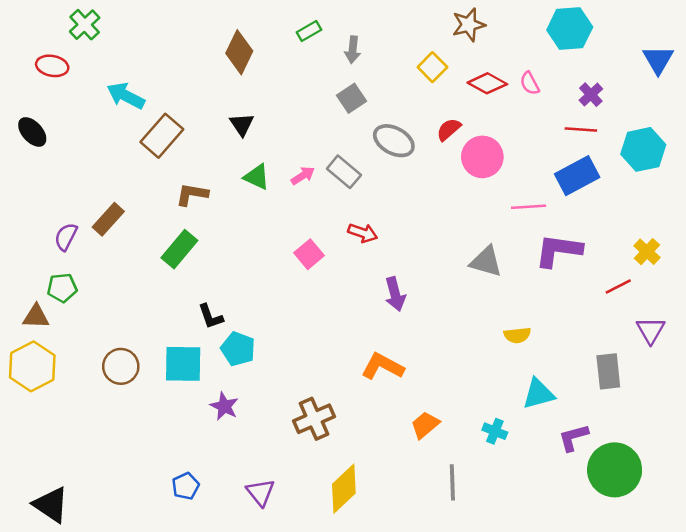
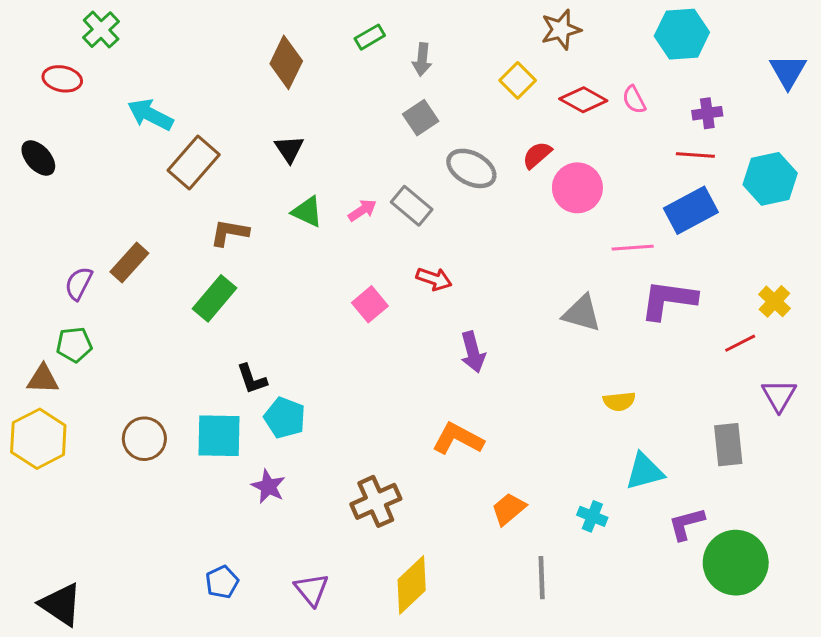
purple cross: (591, 95) -> (707, 113), turned 35

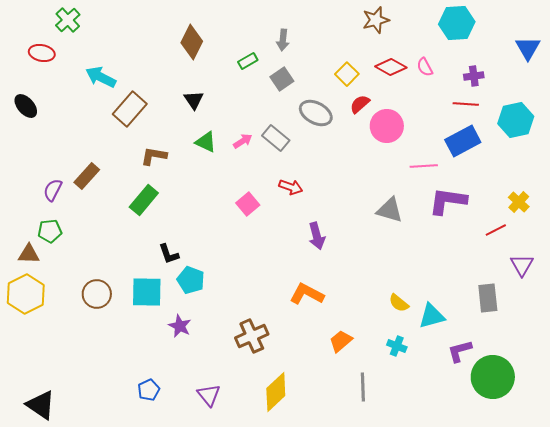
green rectangle: (370, 37) -> (248, 61), moved
yellow square: (518, 80) -> (347, 74), moved
yellow semicircle: (619, 401) -> (399, 303), moved, turned 45

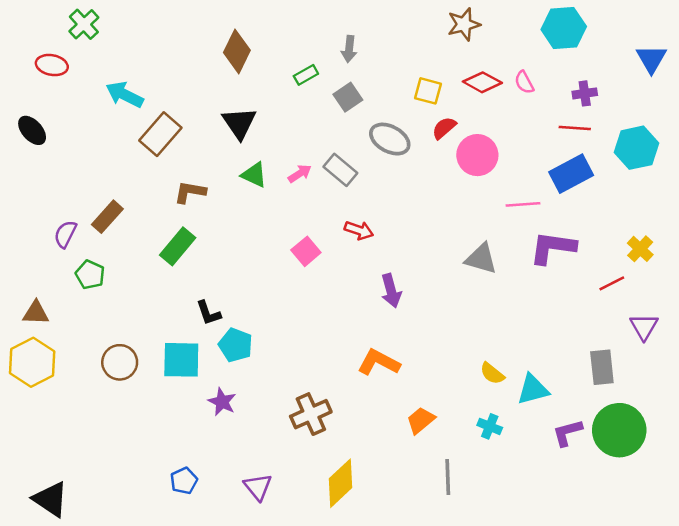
yellow square: (347, 74) -> (428, 91), turned -30
black triangle: (194, 100) -> (239, 123), size x1.4
green pentagon: (50, 231) -> (90, 275), moved, turned 30
green circle: (493, 377) -> (619, 430), moved

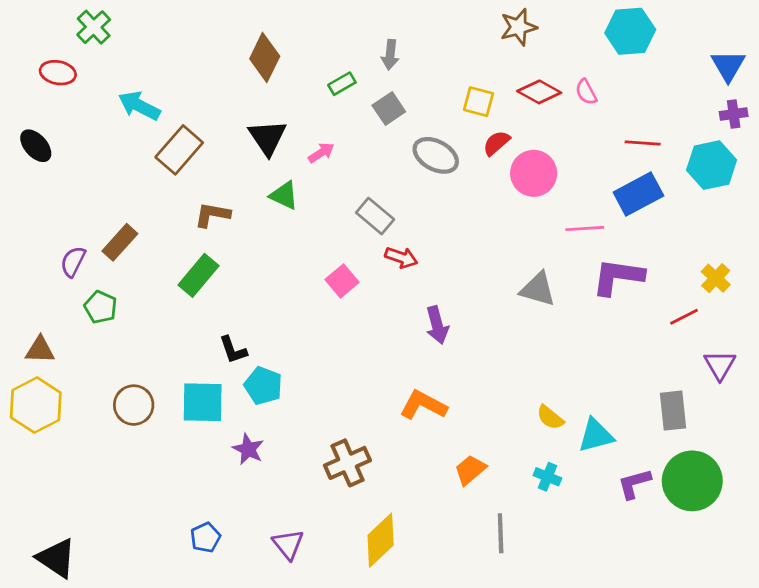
purple cross: (585, 93) -> (734, 114), moved
gray rectangle: (340, 170) -> (375, 216), moved
pink arrow: (300, 174) -> (321, 153), moved

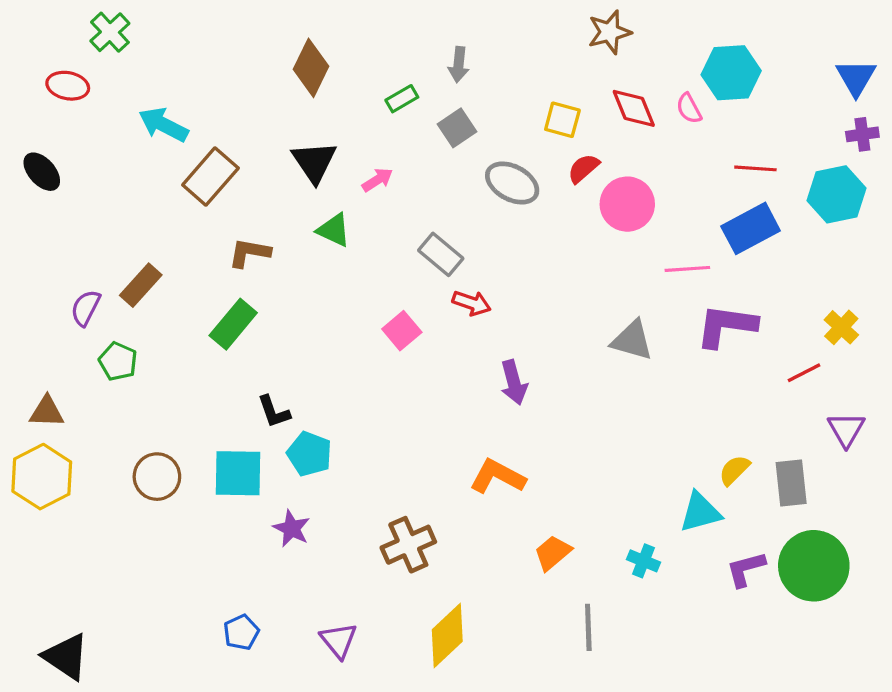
cyan hexagon: (630, 31) -> (731, 73), moved
red diamond: (539, 92) -> (634, 108), turned 39
yellow semicircle: (550, 417) -> (734, 470), moved, turned 96

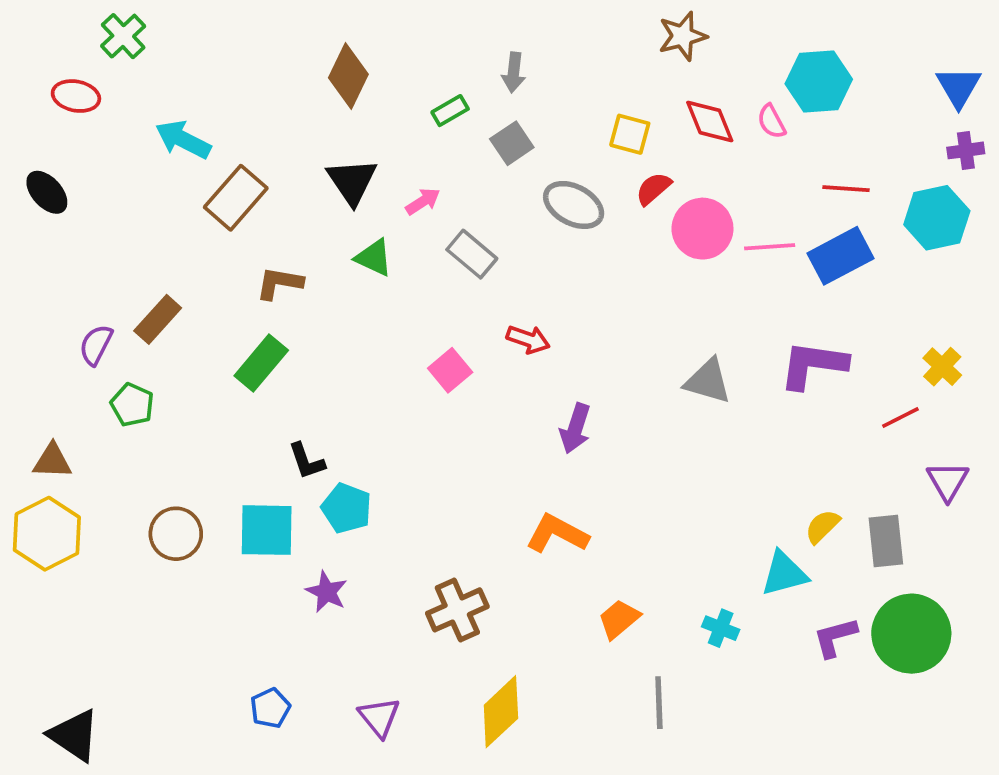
gray rectangle: (441, 254) -> (472, 254), moved
pink line: (687, 269) -> (770, 247), moved
purple arrow: (514, 382) -> (575, 428), turned 33

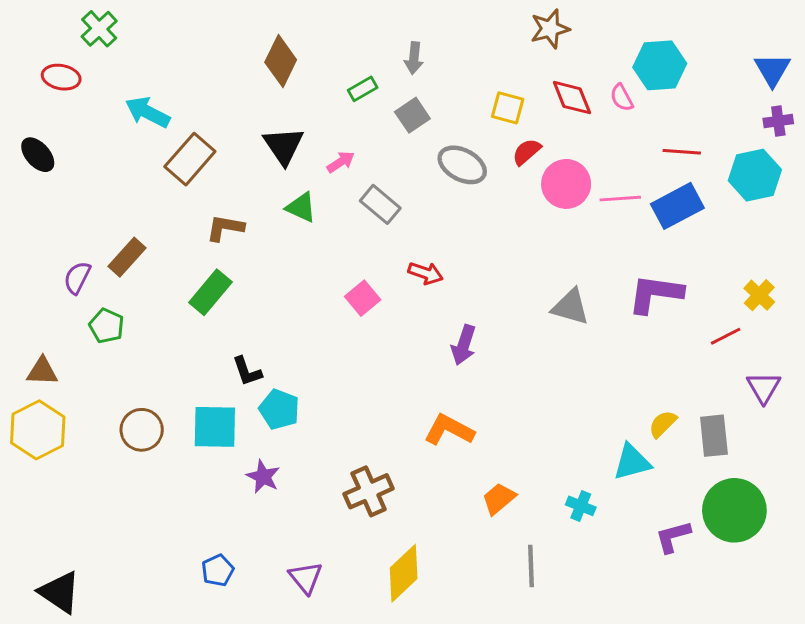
purple L-shape: (835, 637) -> (673, 537), moved

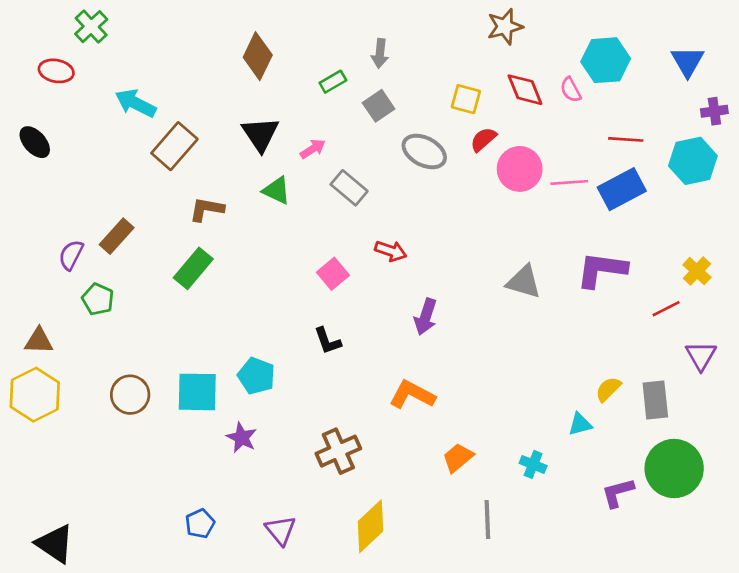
blue triangle: (772, 70) -> (688, 62), moved
black L-shape: (247, 371) -> (328, 341), moved
cyan triangle: (632, 462) -> (580, 424), size x0.7

